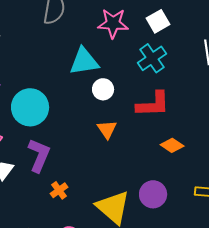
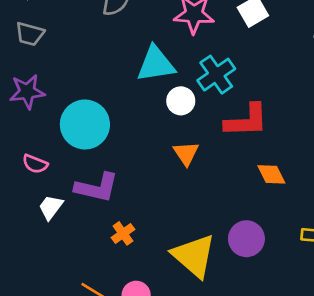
cyan cross: (152, 58) -> (216, 75), moved
orange diamond: (172, 145) -> (271, 174), turned 30
purple L-shape: (39, 155) -> (97, 188), turned 80

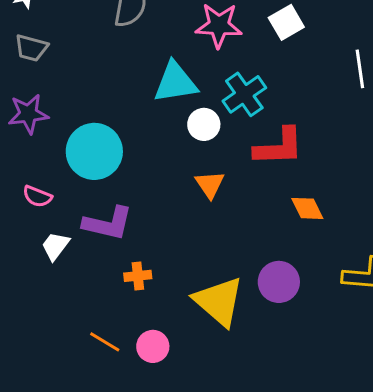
orange cross: (123, 233) -> (138, 276), turned 30

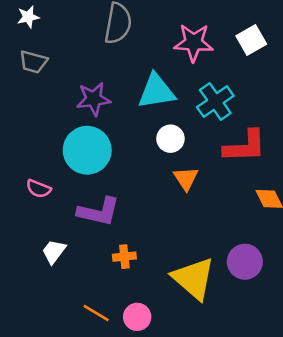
purple star: (28, 114) -> (94, 99), moved
white circle: (204, 124) -> (170, 139), moved
white trapezoid: (55, 246) -> (54, 251), moved

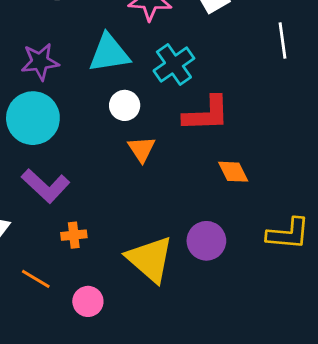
purple L-shape: (99, 212) -> (46, 186), turned 30
orange line: (96, 313) -> (36, 279), moved

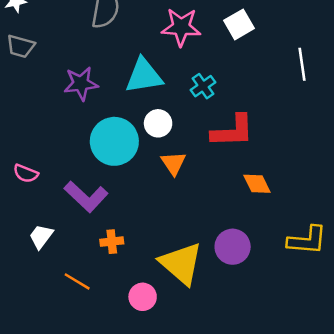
cyan cross: (174, 65) -> (203, 86), size x0.7
cyan circle: (33, 118) -> (114, 141), moved
pink circle: (88, 301) -> (143, 297), moved

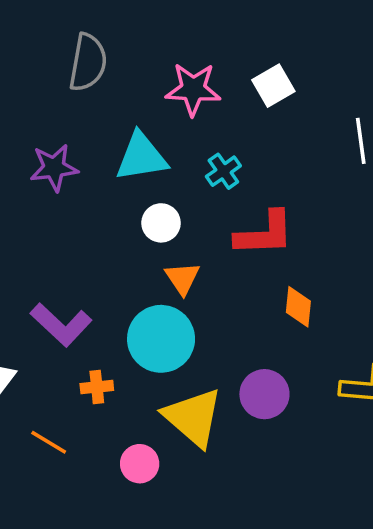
cyan circle: (114, 141) -> (161, 339), moved
orange diamond: (257, 184) -> (298, 307), turned 32

